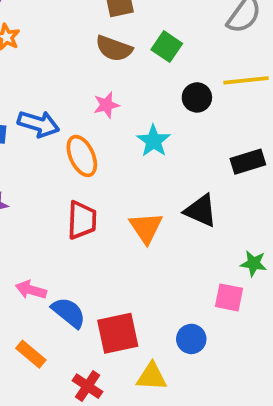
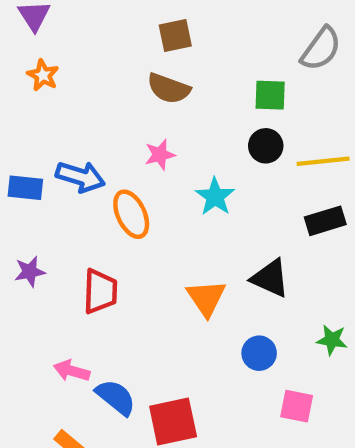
green square: (167, 47) -> (270, 95), moved, turned -32
yellow line: (246, 80) -> (323, 161), moved
red trapezoid: (82, 220) -> (100, 291), moved
pink square: (229, 297) -> (297, 406), moved
blue circle: (191, 339) -> (259, 353), moved

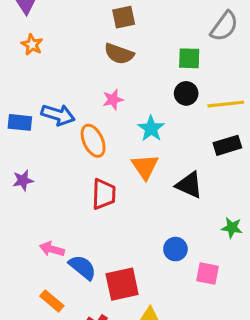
red trapezoid: (100, 291) -> (104, 194), moved
orange triangle: (206, 298) -> (145, 167), moved
blue circle: (259, 353) -> (175, 249), moved

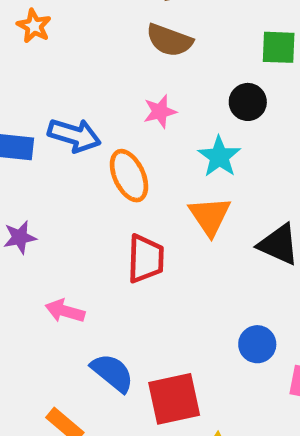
black circle: (186, 93) -> (248, 102), moved
pink arrow: (52, 249) -> (65, 311), moved

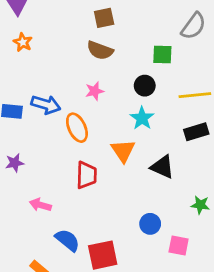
cyan star: (219, 157) -> (142, 118), moved

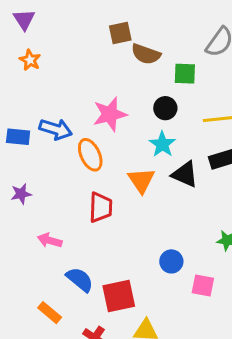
brown semicircle: (100, 50) -> (146, 54), moved
pink star: (95, 91) -> (110, 114), size x1.6
black triangle: (162, 167) -> (185, 174), moved

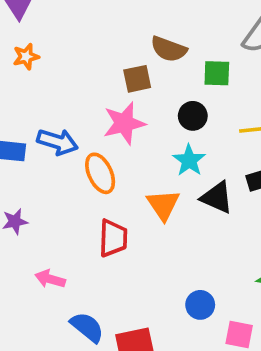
brown square: (120, 33) -> (137, 79), moved
orange star: (30, 60) -> (26, 57), turned 30

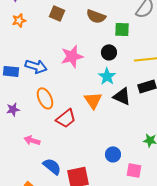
brown square: (137, 79) -> (57, 13), moved, turned 35
orange ellipse: (100, 173) -> (45, 98), moved
red trapezoid: (113, 238) -> (66, 118), turned 50

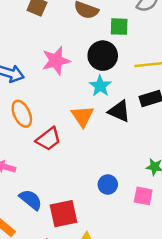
black circle: (109, 52) -> (103, 56), size x1.5
pink square: (134, 170) -> (143, 196), moved

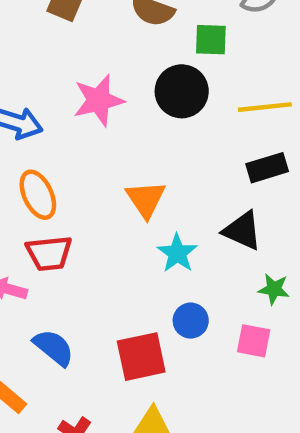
cyan star: (100, 86) -> (177, 253), moved
black triangle: (119, 111) -> (242, 231), moved
red trapezoid: (48, 139) -> (49, 253), moved, turned 32
red square: (64, 214) -> (141, 357), moved

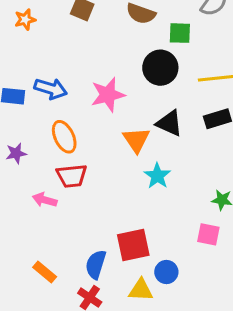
pink star: (99, 100) -> (108, 95), moved
black triangle: (242, 231) -> (169, 123), moved
blue circle: (191, 321) -> (166, 272), moved
blue semicircle: (54, 348) -> (96, 264), moved, turned -112

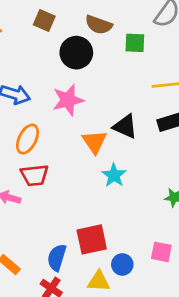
black circle: (160, 68) -> (76, 53), moved
orange ellipse: (64, 137) -> (28, 139), turned 52
pink square: (208, 234) -> (161, 252), moved

